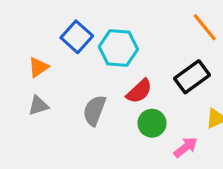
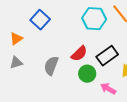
cyan hexagon: (118, 48) -> (94, 19), moved
black rectangle: (192, 77) -> (107, 56), moved
pink arrow: (186, 147) -> (108, 89), turned -112

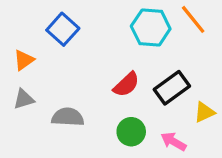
gray semicircle: (51, 66) -> (68, 117), moved, turned 72
green circle: (87, 74) -> (131, 132), moved

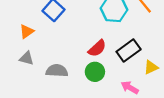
gray triangle: (24, 99) -> (27, 58), turned 32
green circle: (131, 132) -> (95, 72), moved

